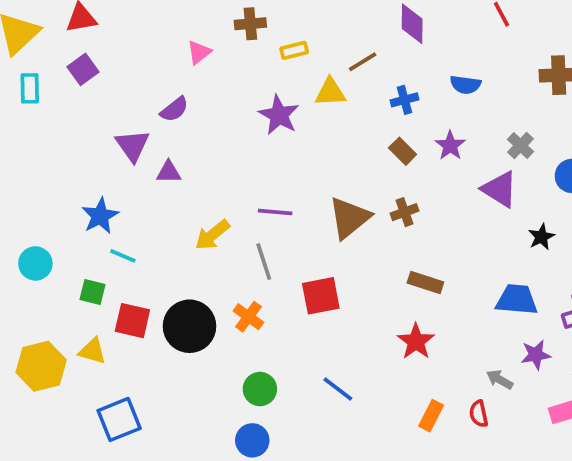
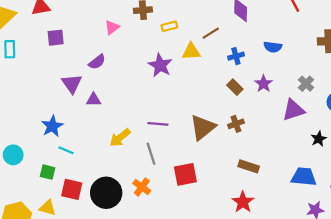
purple square: (83, 69) -> (56, 38), moved, turned 30
purple triangle: (500, 189) -> (293, 110), turned -50

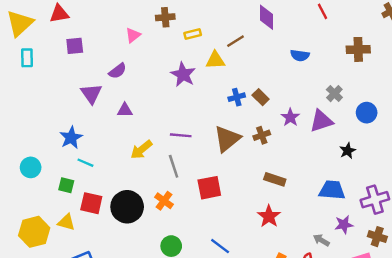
blue cross: (236, 56) -> (237, 97), moved
purple star: (264, 84) -> (290, 117), moved
purple triangle: (94, 100) -> (125, 110), moved

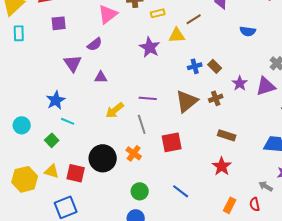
pink triangle: (133, 35) -> (108, 14), size x1.5
green square: (66, 185) -> (52, 140), turned 32
red square: (91, 203) -> (76, 173), moved

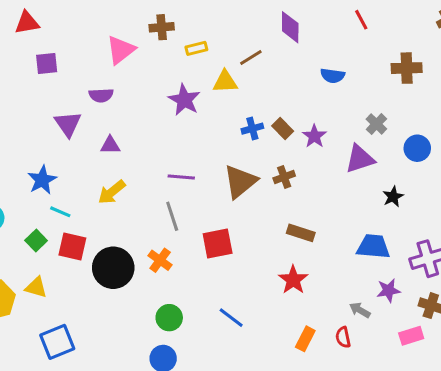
purple semicircle: (95, 44) -> (101, 95), turned 35
purple star: (240, 83) -> (314, 136), moved
yellow arrow: (115, 110) -> (112, 192), moved
red square: (76, 173) -> (72, 247), moved

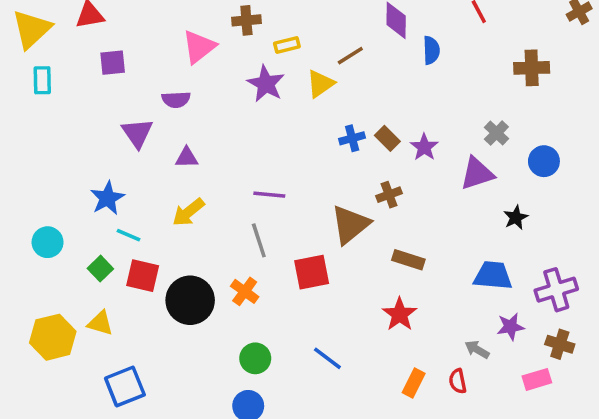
blue semicircle: (333, 76) -> (431, 50), moved, turned -100
yellow triangle: (225, 82) -> (320, 84), turned -32
purple star: (184, 100) -> (266, 84), moved
brown triangle: (240, 182) -> (350, 225), moved

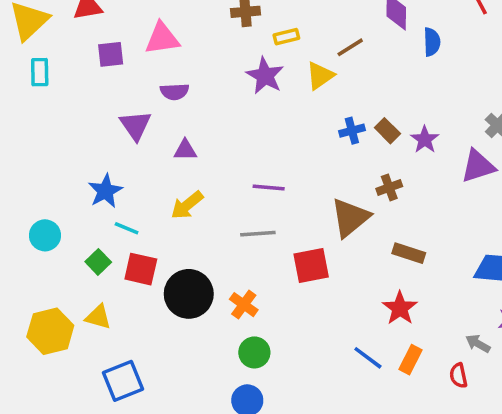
pink triangle: (199, 47) -> (162, 38), moved, turned 30
gray line: (259, 240) -> (258, 234), turned -76
orange cross: (245, 291) -> (244, 305), moved
blue line: (327, 358) -> (368, 358), moved
orange rectangle: (414, 383) -> (411, 360), moved

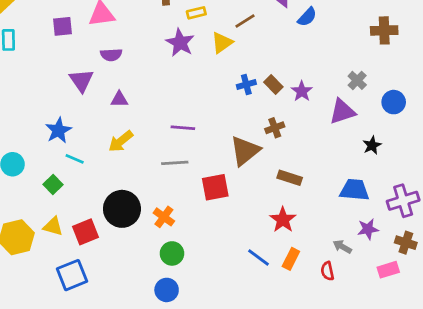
blue semicircle: (432, 42) -> (307, 17), turned 45
red square: (141, 269) -> (85, 232), moved, turned -35

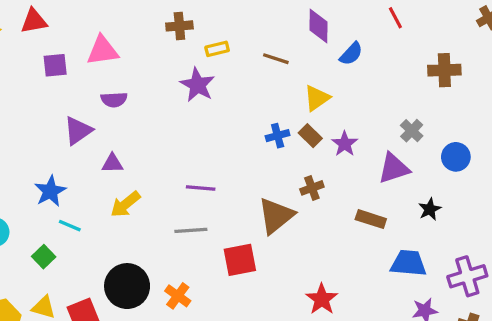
brown line: (245, 21) -> (276, 59), turned 50
yellow triangle: (222, 43) -> (317, 98), moved
purple triangle: (81, 80) -> (78, 131), turned 30
purple triangle: (119, 99) -> (112, 163), moved
brown rectangle: (290, 178) -> (371, 219), moved

